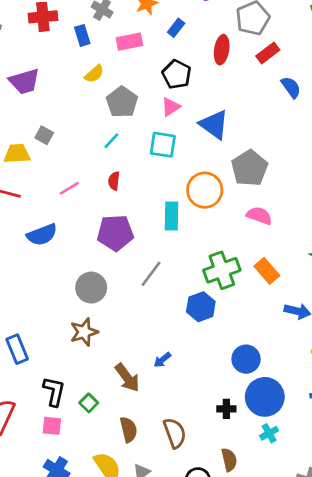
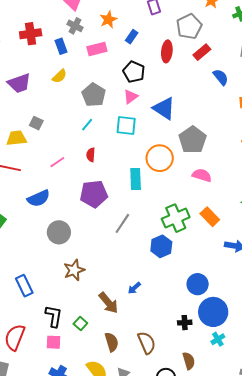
yellow semicircle: (94, 74) -> (60, 76), moved
gray circle: (91, 288) -> (59, 232), moved

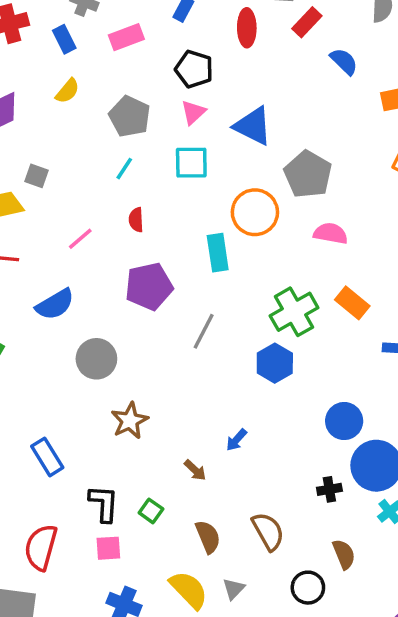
brown arrow: (109, 303) -> (195, 470), size x0.6

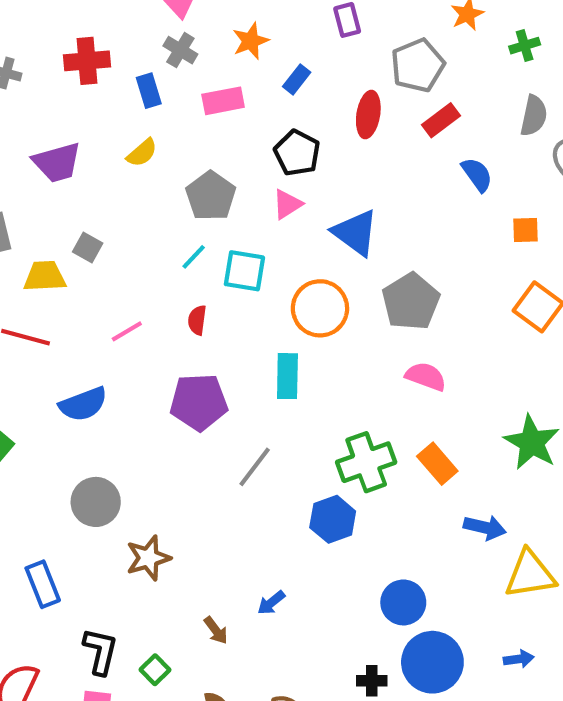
cyan square: (191, 163) -> (244, 271), moved
orange circle: (255, 212) -> (320, 308), moved
gray circle: (96, 359) -> (96, 502), moved

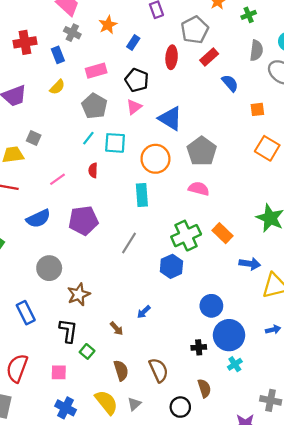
pink rectangle: (223, 101) -> (96, 71), moved
pink semicircle: (426, 376) -> (199, 189), moved
purple pentagon: (199, 402) -> (83, 221), moved
black L-shape: (100, 651) -> (68, 331), moved

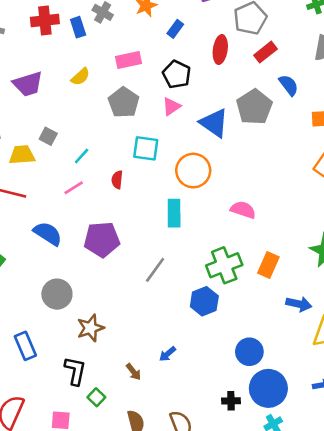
blue rectangle: (58, 55) -> (78, 27), moved
cyan line: (88, 138) -> (82, 156), moved
gray pentagon: (202, 151) -> (254, 107), moved
blue semicircle: (38, 219) -> (48, 234), turned -125
orange rectangle: (223, 233) -> (268, 265), turned 66

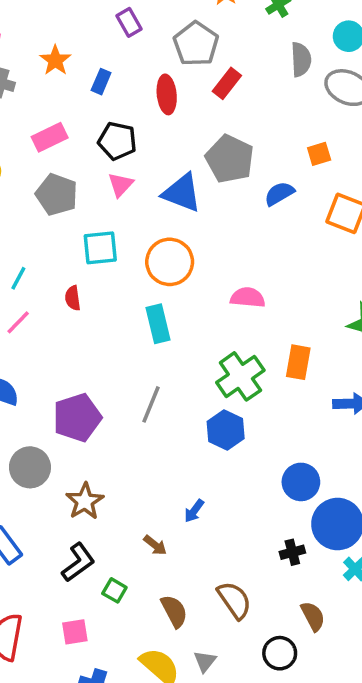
blue semicircle: (289, 85) -> (279, 194), moved, turned -70
purple pentagon: (102, 239) -> (77, 418), moved
black L-shape: (75, 371) -> (78, 562), turned 56

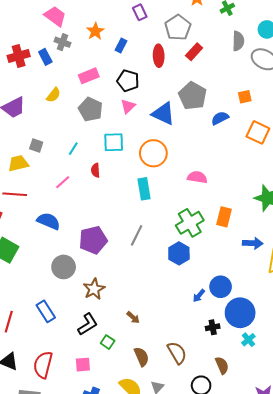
cyan line: (18, 278) -> (73, 149), moved
blue arrow: (194, 511) -> (199, 296), moved

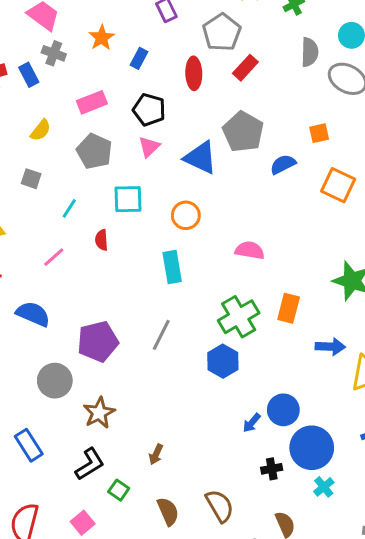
gray square: (36, 146) -> (31, 179), moved
orange circle: (153, 153) -> (186, 215), size x0.7
brown arrow: (133, 317) -> (156, 454), turned 72
pink square: (83, 365) -> (83, 523), turned -35

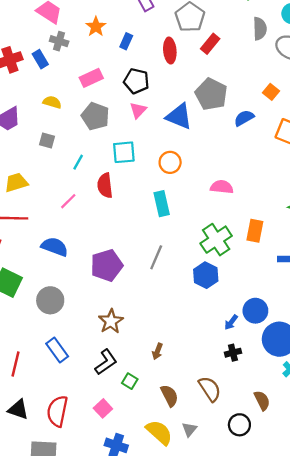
yellow semicircle: (41, 130) -> (52, 102), turned -108
orange square: (319, 133) -> (271, 92), turned -35
red semicircle: (102, 240) -> (105, 186), size x1.5
gray circle: (55, 381) -> (50, 300), moved
black cross: (272, 469) -> (233, 353), moved

